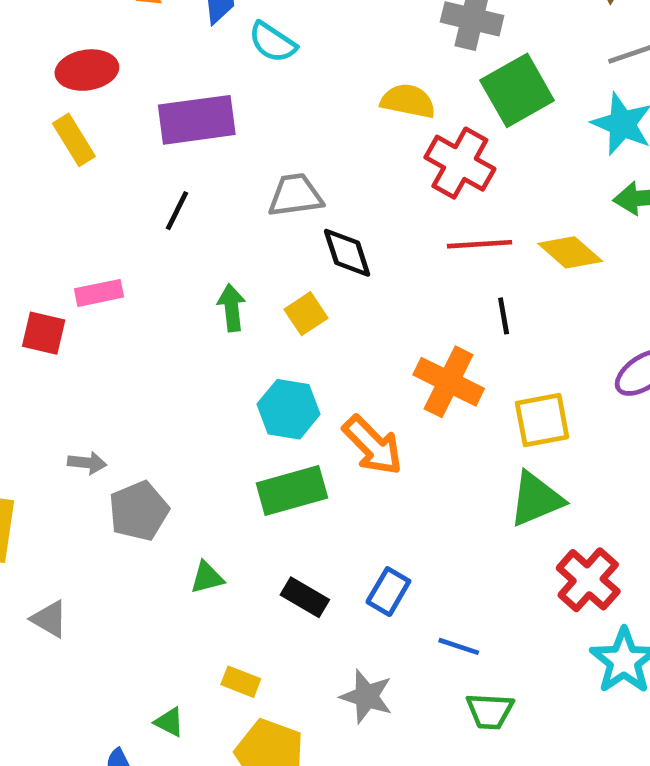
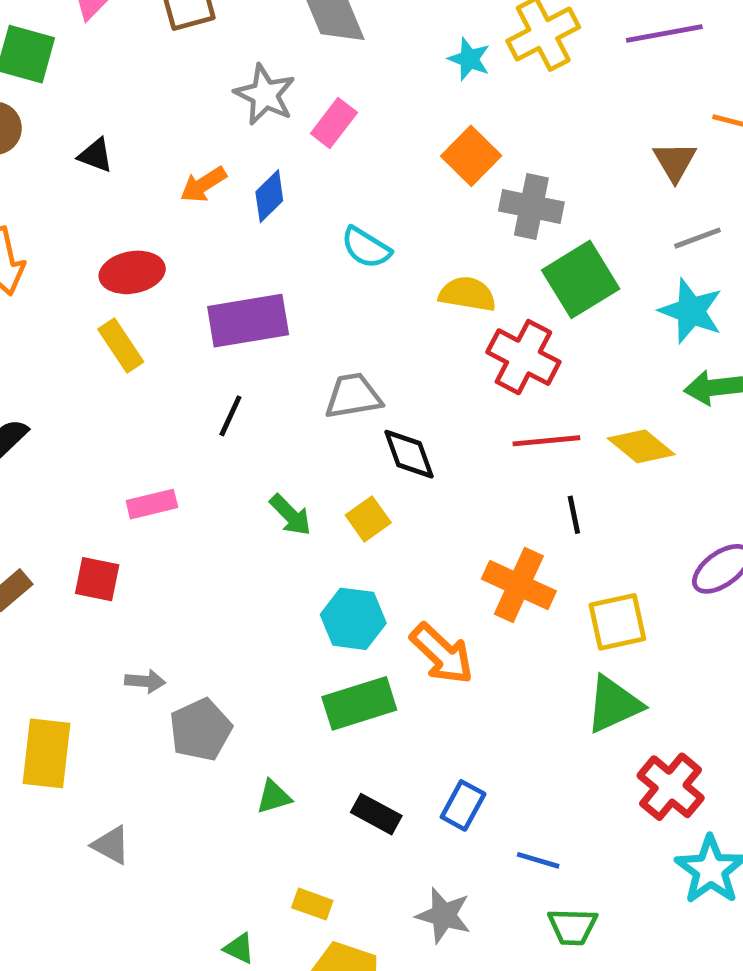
cyan semicircle: (272, 42) -> (366, 248), moved
green arrow: (232, 308) -> (290, 515), turned 144
red square: (44, 333) -> (97, 579), moved

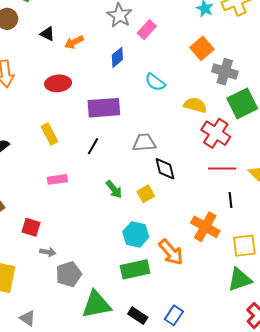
orange arrow: (203, 184) -> (74, 42), moved
yellow rectangle: (121, 346) -> (50, 134), moved
red square: (97, 579) -> (31, 227), moved
green triangle: (274, 797) -> (96, 305), size x2.0

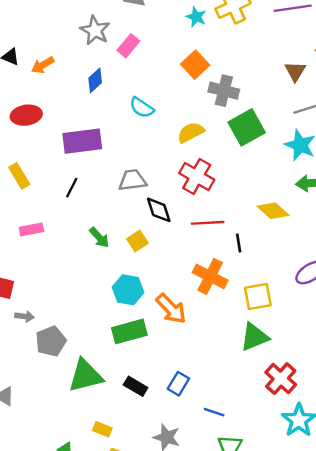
yellow semicircle: (195, 105) -> (191, 132), turned -40
red cross: (216, 133) -> (197, 176), moved
red line: (222, 169) -> (208, 223), moved

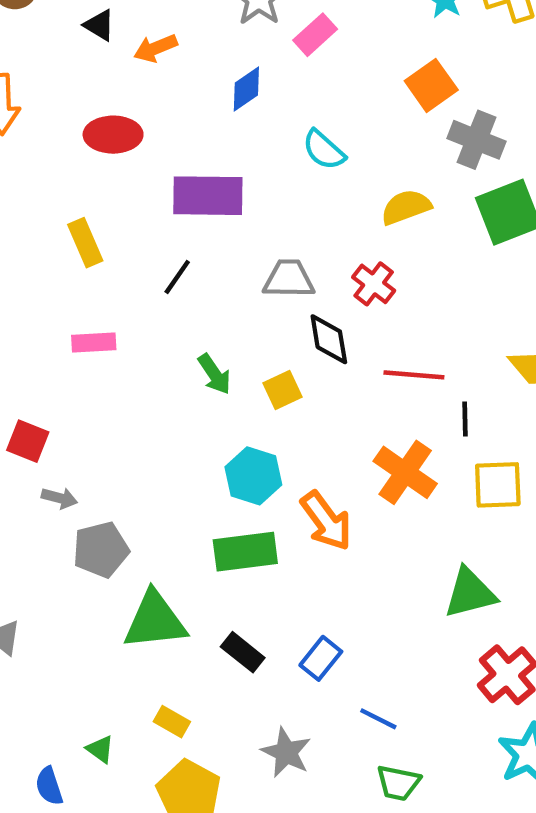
red cross: (197, 176) -> (374, 284), moved, size x0.7
yellow square: (258, 296) -> (498, 485), moved

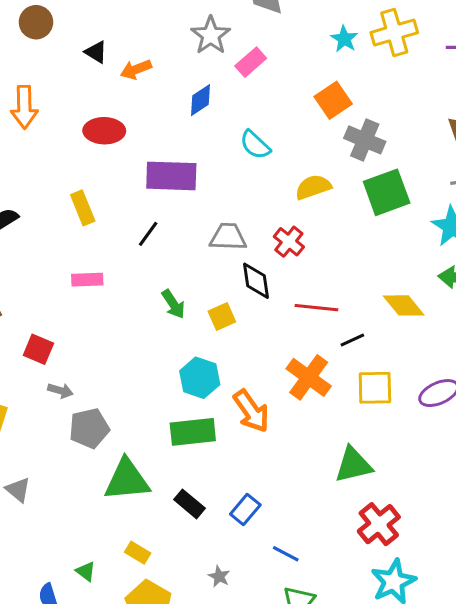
black line: (465, 419) -> (352, 340), turned 65
gray star: (286, 752) -> (219, 576), size x0.6

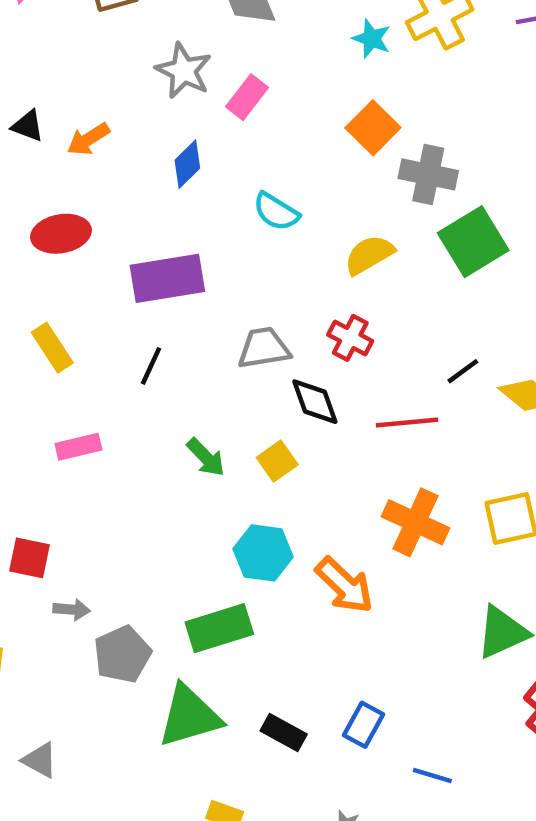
black line: (352, 340) -> (463, 371), moved
green rectangle: (193, 432) -> (219, 628), moved

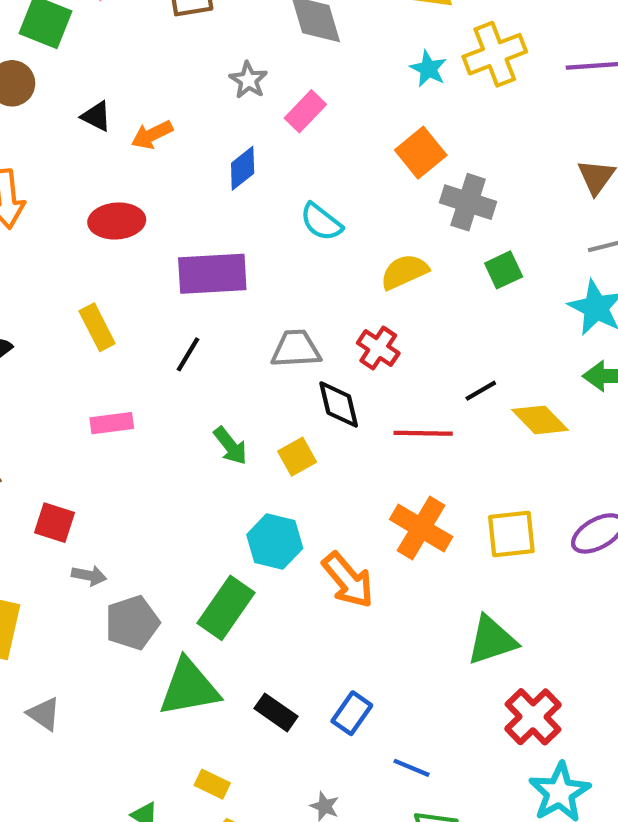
gray star: (184, 71) -> (248, 80), size x0.7
green square: (473, 242) -> (504, 270), size x0.6
green rectangle: (219, 628) -> (226, 608), turned -44

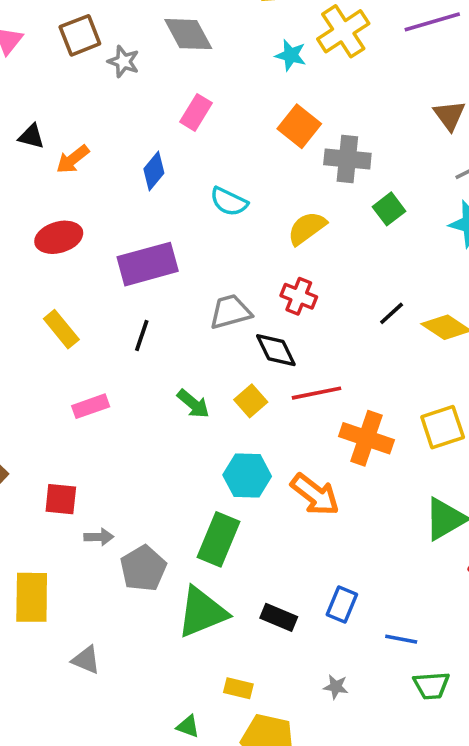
gray star: (248, 80) -> (123, 62), moved
black triangle: (96, 116) -> (31, 136), moved
red line: (423, 433) -> (316, 393), moved

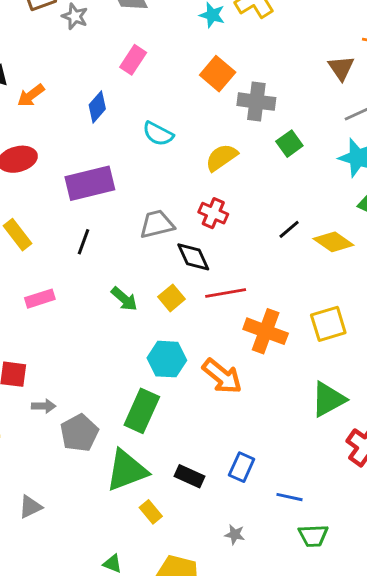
gray triangle: (86, 660) -> (30, 507), turned -50
yellow rectangle: (238, 688) -> (151, 512), moved, turned 35

